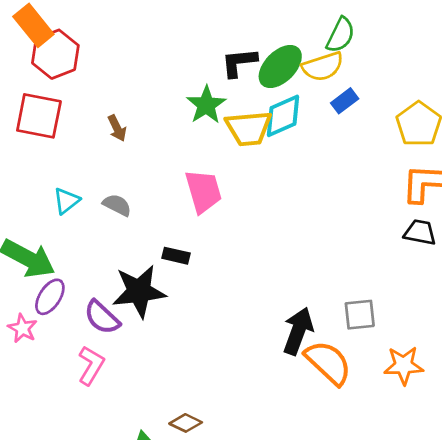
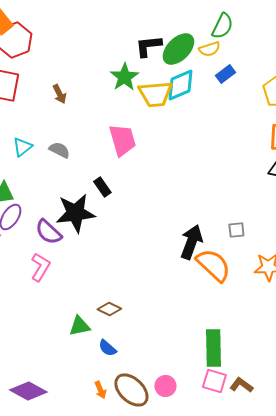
yellow semicircle: (323, 67) -> (209, 49), size x0.7
black rectangle: (176, 256) -> (102, 187), turned 42
gray square: (360, 315) -> (236, 230), size x0.7

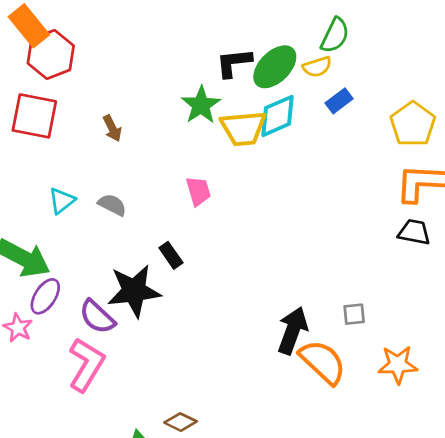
pink trapezoid: (122, 140) -> (198, 191), size x0.7
pink L-shape: (40, 267) -> (86, 365), size x1.4

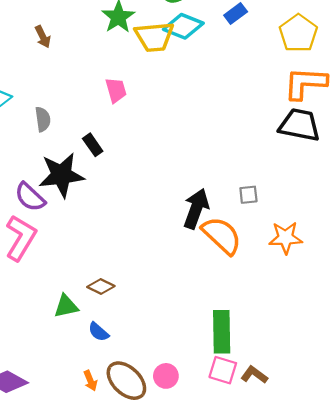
cyan diamond: (278, 116) -> (183, 26), turned 45
gray semicircle: (112, 205) -> (43, 119), moved, turned 55
black trapezoid: (414, 232) -> (300, 125), size x1.5

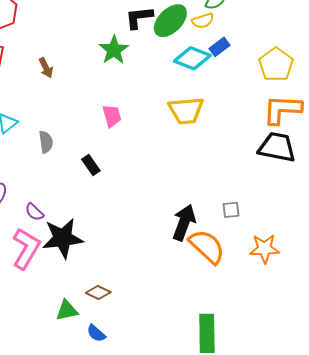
cyan diamond: (183, 26) -> (192, 58), moved
yellow trapezoid: (154, 37) -> (186, 111), moved
black star: (61, 175) -> (63, 238), moved
purple semicircle: (30, 197) -> (34, 212), size x0.7

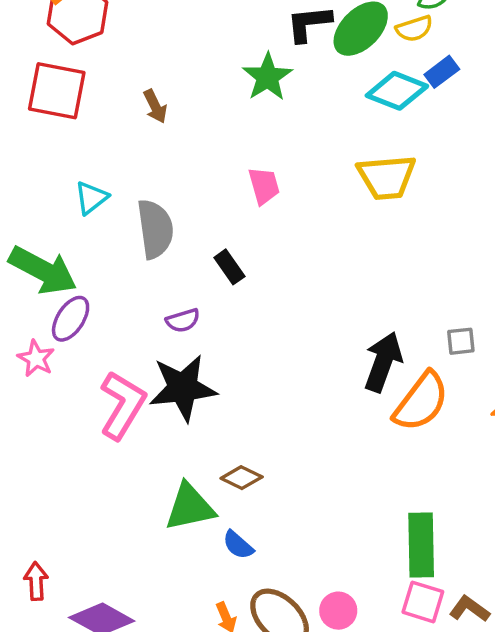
gray semicircle: (46, 142) -> (155, 229), size x1.6
purple semicircle: (34, 212) -> (183, 320), moved, turned -60
orange semicircle: (207, 247) -> (421, 402), turned 84
green triangle: (67, 310) -> (190, 507), size x1.4

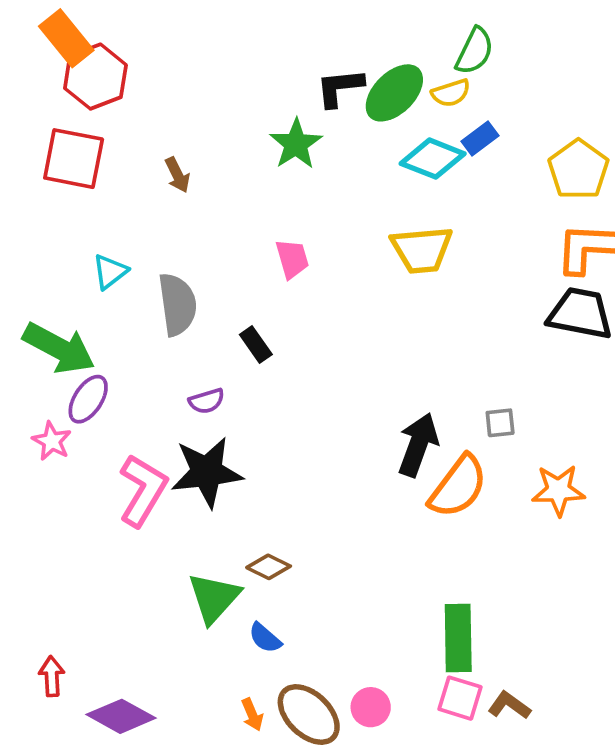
green triangle: (190, 507) -> (214, 598), turned -36

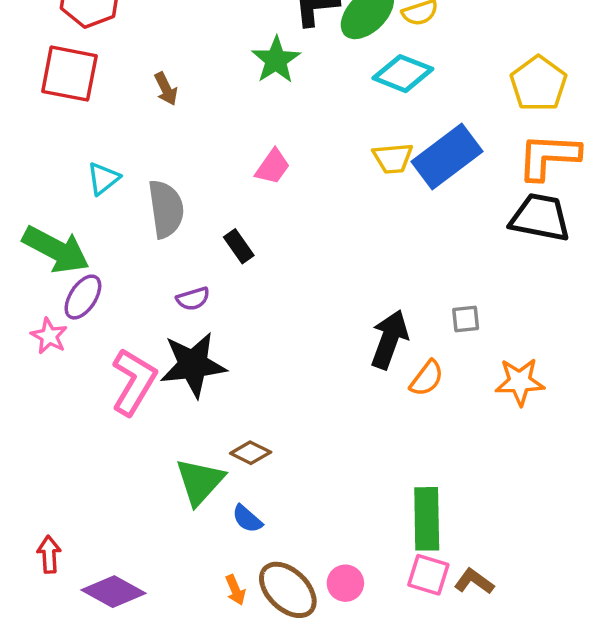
blue rectangle: (480, 139) -> (447, 156), moved, size x2.0
yellow trapezoid: (422, 250) -> (393, 158), size x0.7
pink trapezoid: (292, 259) -> (273, 167), turned 51
orange semicircle: (458, 487) -> (427, 378), size x0.6

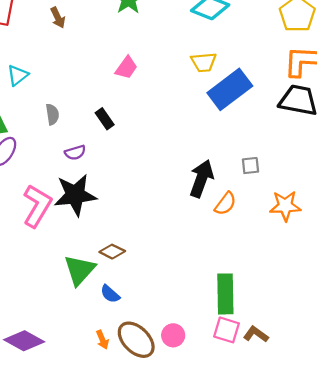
blue rectangle: (447, 156) -> (230, 89), moved
gray semicircle: (166, 209) -> (52, 114), moved, size x0.6

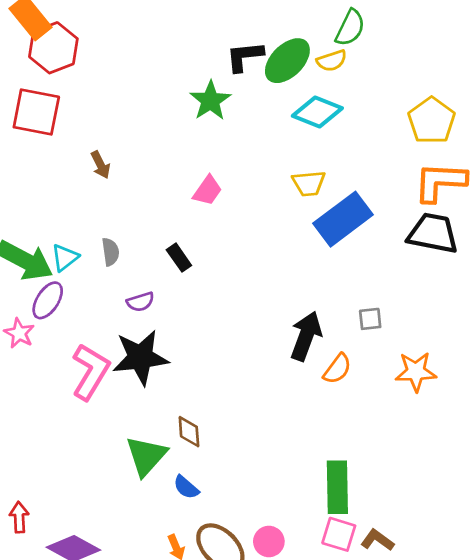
brown arrow: (58, 18) -> (100, 165), moved
cyan triangle: (18, 75) -> (65, 258), moved
brown diamond: (112, 252) -> (189, 432), turned 60

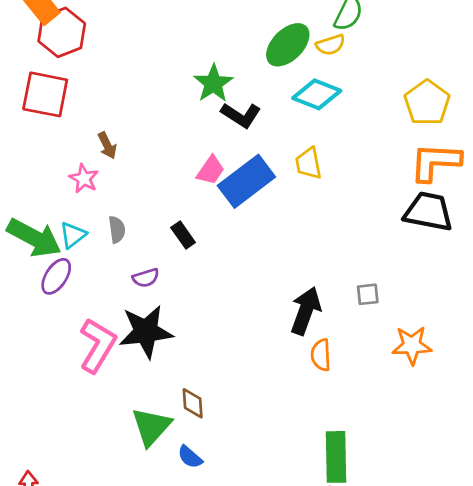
black L-shape: (245, 56) -> (241, 115), moved, turned -141
yellow trapezoid: (309, 183) -> (308, 163), turned 84
blue rectangle: (343, 219) -> (246, 181), moved
pink star: (19, 333) -> (84, 179), moved
orange semicircle: (337, 369) -> (321, 355), moved, turned 140

